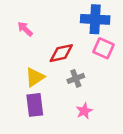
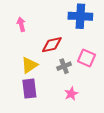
pink arrow: (25, 29) -> (21, 24), turned 32
pink square: (104, 48) -> (86, 58), moved

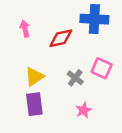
red diamond: (52, 45) -> (61, 38), moved
gray cross: (64, 66) -> (75, 78), turned -32

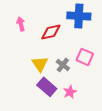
yellow triangle: (34, 77) -> (40, 64), moved, turned -30
purple rectangle: (34, 104) -> (47, 87), moved, turned -42

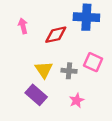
gray cross: (63, 65) -> (69, 71), turned -32
purple rectangle: (47, 87) -> (36, 95), moved

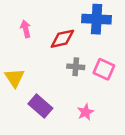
yellow triangle: (44, 70) -> (15, 78), moved
gray cross: (69, 71) -> (76, 67), moved

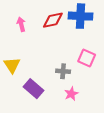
red diamond: (62, 39) -> (53, 20), moved
gray cross: (76, 67) -> (63, 71), moved

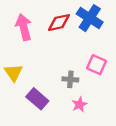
blue cross: (80, 16) -> (90, 18), turned 30
pink arrow: (21, 24) -> (24, 27), size x1.6

